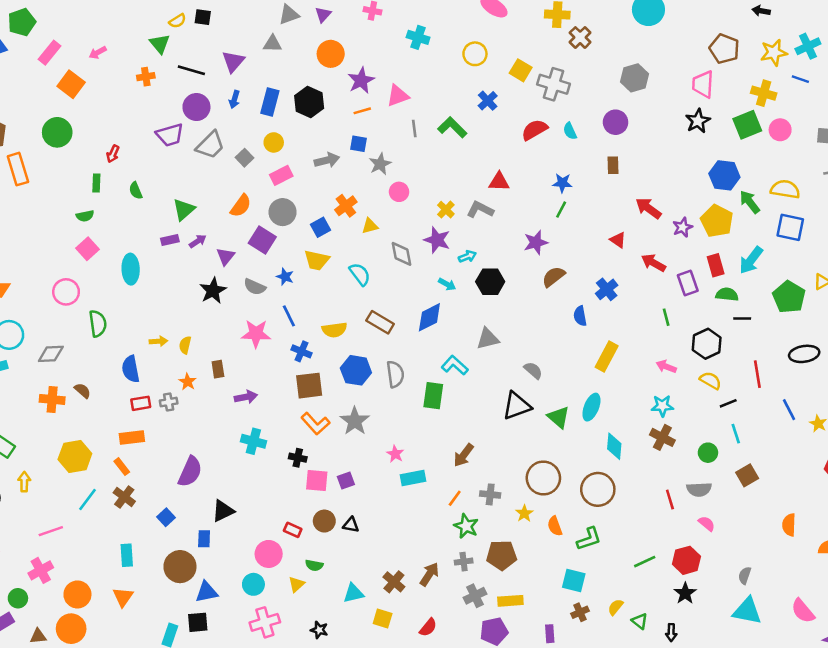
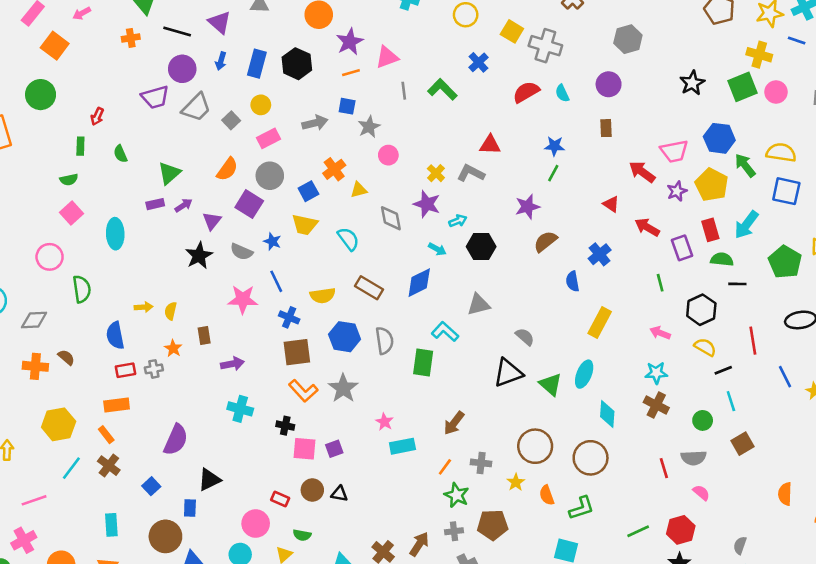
purple triangle: (233, 61) -> (220, 22), turned -30
pink trapezoid: (703, 84) -> (674, 151), moved, turned -104

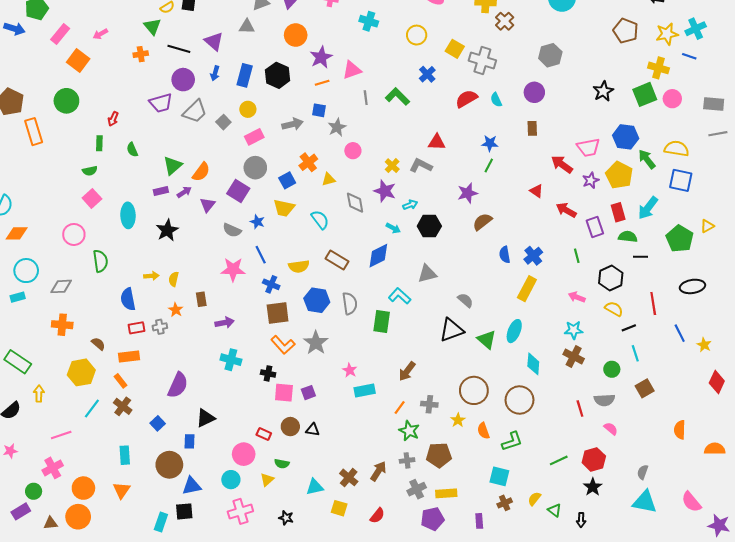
orange semicircle: (227, 169) -> (201, 172), moved
blue cross: (600, 254) -> (533, 256), moved
black star: (199, 256) -> (167, 230), moved
brown semicircle: (66, 357) -> (98, 344), moved

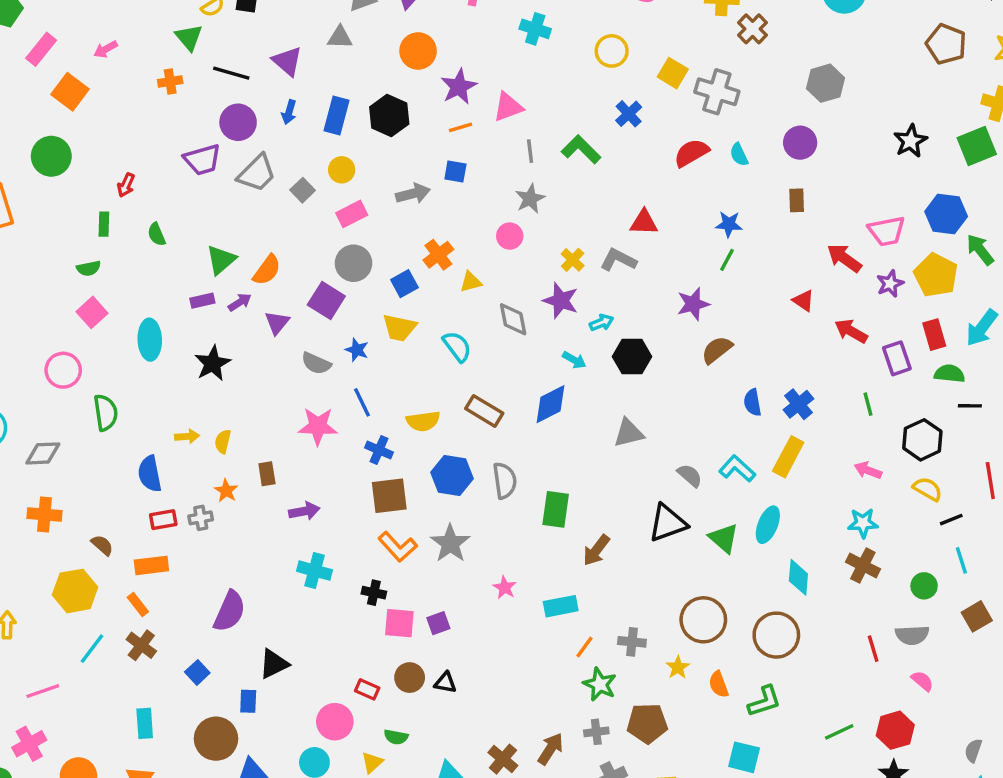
gray star: (337, 127) -> (530, 199), moved
cyan L-shape: (400, 296) -> (737, 469), moved
brown arrow: (407, 371) -> (596, 550), moved
cyan rectangle: (365, 390) -> (561, 606), moved

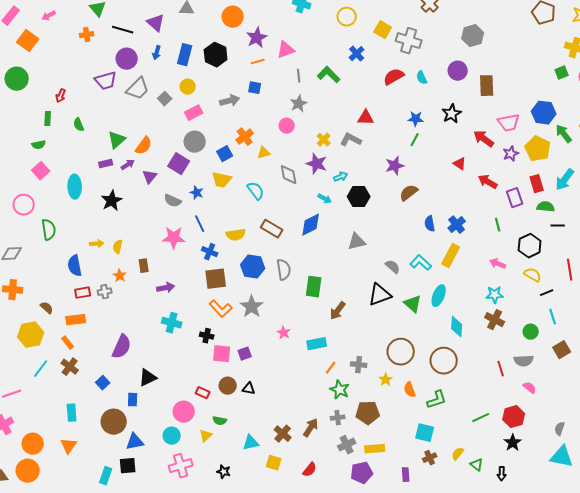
black star: (910, 141) -> (452, 114), moved
green square: (977, 146) -> (562, 73), size x0.6
brown rectangle: (797, 200) -> (487, 86), moved, size x1.5

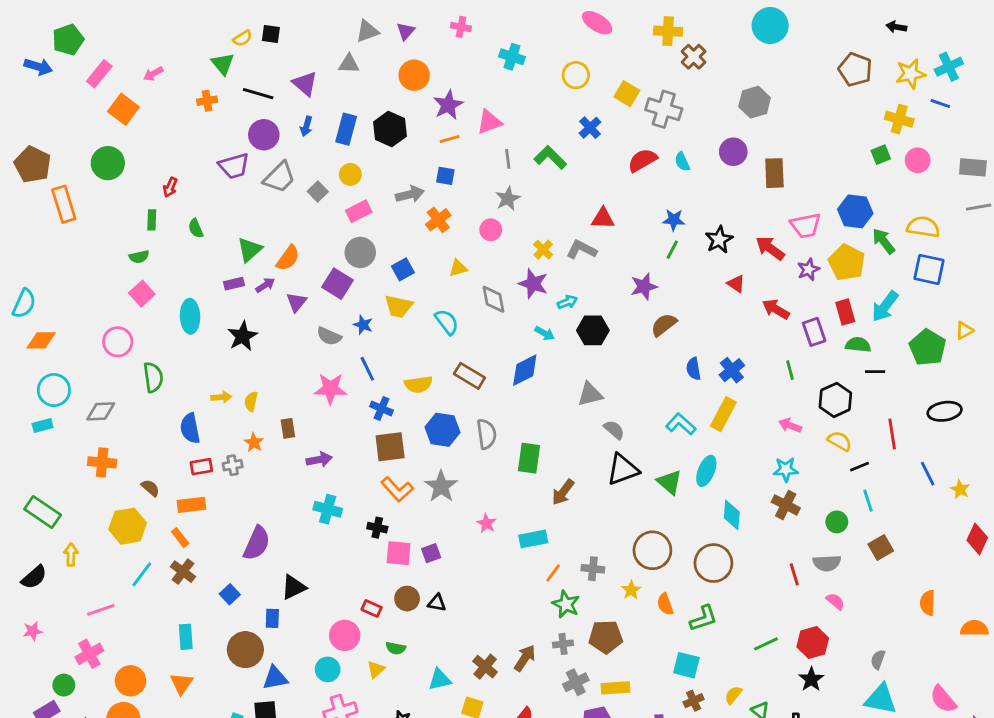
black star: (452, 114) -> (719, 240), moved
orange cross: (245, 137) -> (438, 220), moved
gray semicircle: (393, 267) -> (614, 430), moved

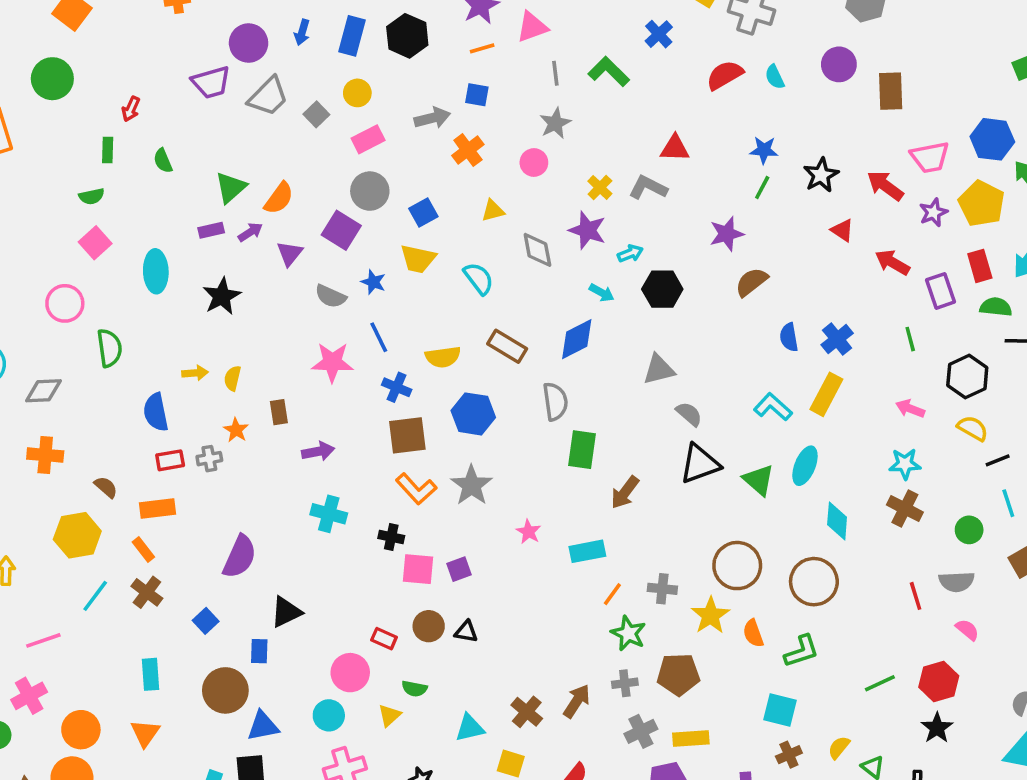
gray semicircle: (486, 434) -> (555, 401), moved
yellow star: (631, 590) -> (710, 616), size x1.5

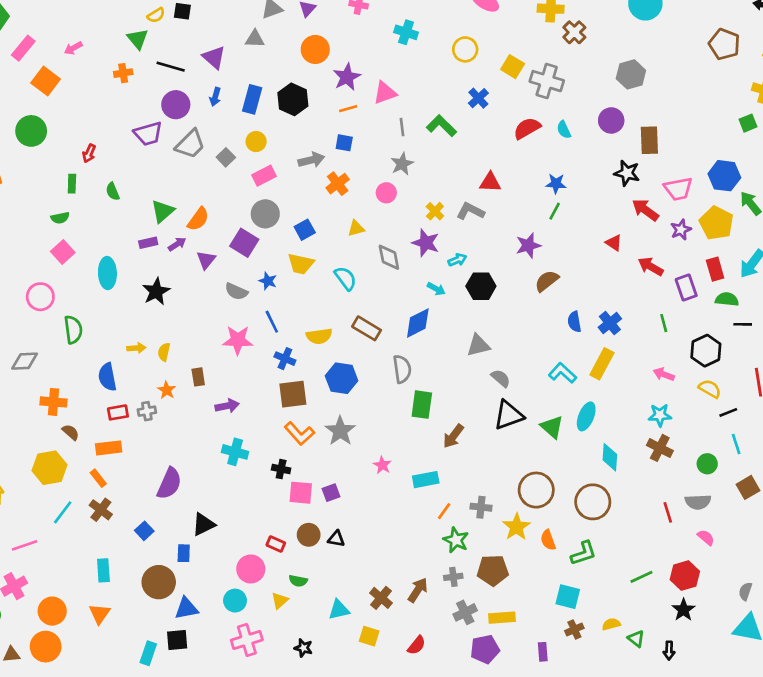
black star: (821, 175) -> (627, 173), moved, turned -30
orange cross: (45, 455) -> (53, 402), moved
yellow semicircle: (839, 747) -> (611, 624), turned 36

